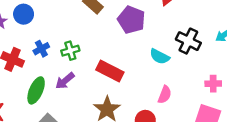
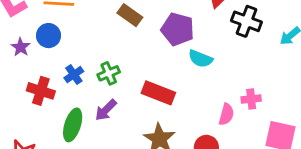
black cross: (188, 41) -> (246, 21), moved
cyan semicircle: (160, 56) -> (200, 59), moved
pink cross: (213, 84) -> (251, 99), moved

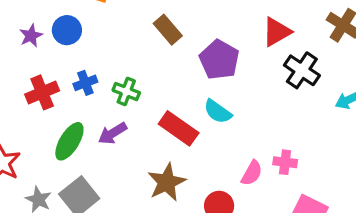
cyan semicircle: (200, 59) -> (218, 112), moved
green cross: (109, 73) -> (126, 91), turned 30
red cross: (41, 91) -> (42, 92), turned 36

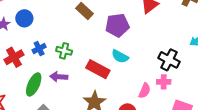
purple pentagon: (219, 60) -> (117, 25), turned -30
black cross: (302, 70) -> (169, 60), moved
purple arrow: (112, 133) -> (59, 77), turned 42

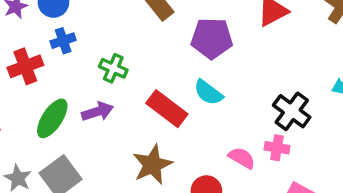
blue cross: (39, 49) -> (63, 41), moved
purple arrow: (59, 77) -> (97, 112), turned 150
pink semicircle: (145, 91) -> (242, 158), turned -91

